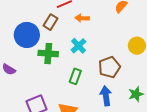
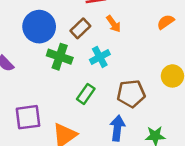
orange arrow: (82, 18) -> (113, 24), turned -144
brown rectangle: (50, 22) -> (80, 28), moved

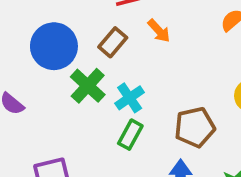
green cross: (60, 57) -> (88, 86), turned 30
cyan cross: (100, 57) -> (130, 98), moved

